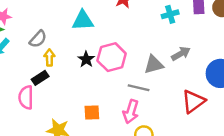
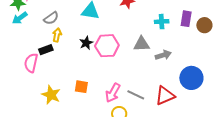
gray triangle: (154, 65) -> (141, 44), moved
gray line: (139, 88) -> (136, 95), moved

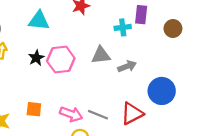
purple rectangle: (186, 19) -> (141, 15), moved
pink arrow: (113, 93) -> (71, 114), turned -96

